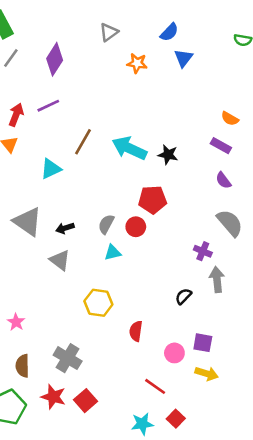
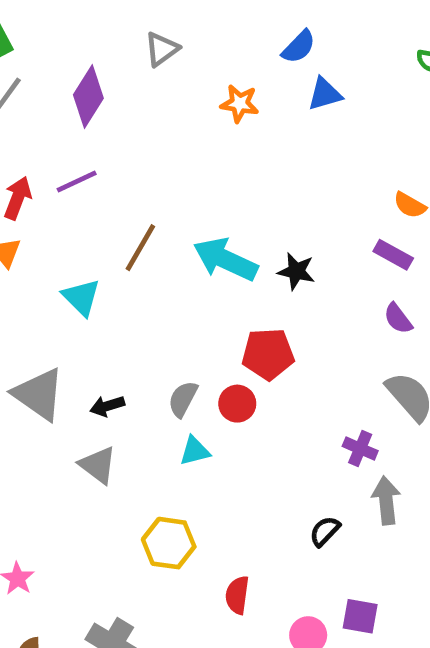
gray triangle: (109, 32) -> (162, 49), moved
blue triangle: (183, 58) -> (325, 94), turned 36
cyan triangle: (51, 169) -> (81, 297), turned -50

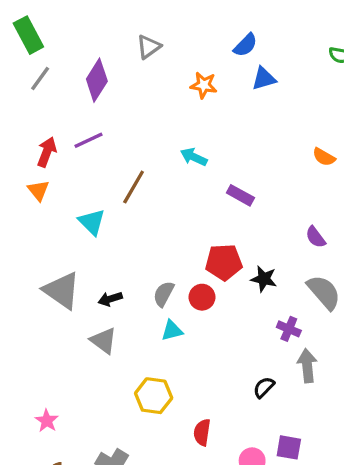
purple rectangle: (393, 255) -> (240, 195), moved
cyan arrow: (225, 259) -> (194, 157), moved, size x0.6
black star: (296, 271) -> (264, 279), moved

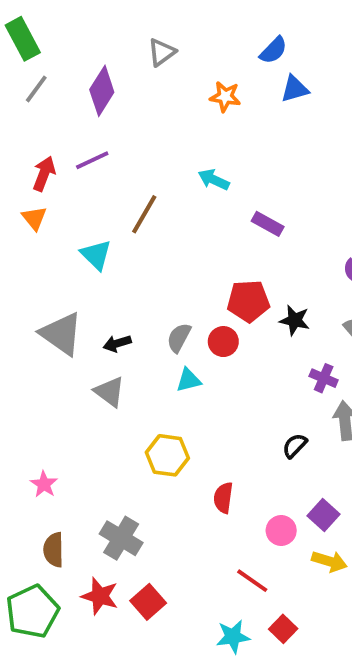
purple square: (289, 447) -> (324, 515), turned 32

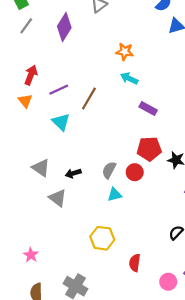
orange star: (225, 97) -> (125, 52), moved
purple line: (92, 160) -> (59, 90), moved
purple rectangle: (268, 224) -> (148, 109), moved
gray triangle: (61, 334) -> (41, 168), size x0.7
gray triangle: (110, 392) -> (58, 198), moved

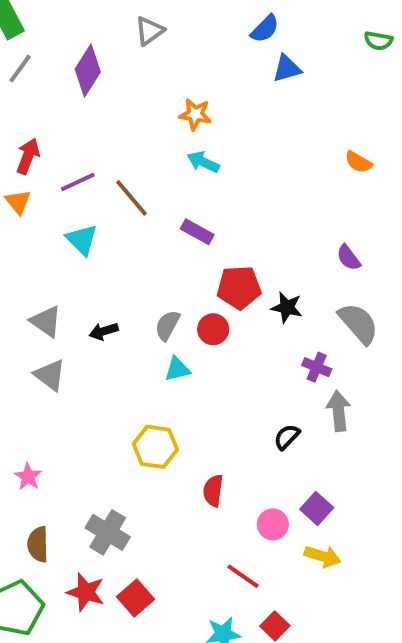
brown line: (89, 98) -> (132, 198), turned -70
purple rectangle: (148, 109) -> (197, 232), moved
gray triangle: (58, 198) -> (50, 375), moved

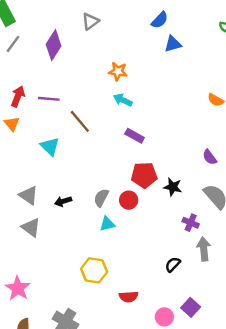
purple line: (78, 182) -> (49, 99), moved, turned 30
purple rectangle: (197, 232) -> (135, 136), moved
pink star: (28, 477) -> (18, 288), size x1.5
red semicircle: (213, 491) -> (129, 297), turned -102

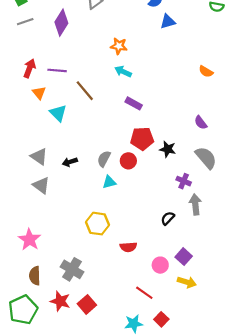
gray line: (13, 44) -> (25, 22), turned 35
orange triangle: (12, 124) -> (39, 93), moved

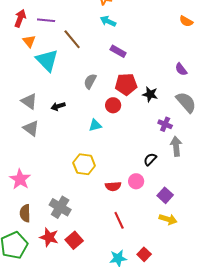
cyan triangle: (58, 113) -> (47, 60), size x1.4
gray semicircle: (104, 159) -> (90, 81), moved
pink circle: (160, 265) -> (136, 181), moved
red line: (144, 293) -> (119, 220), moved, turned 30

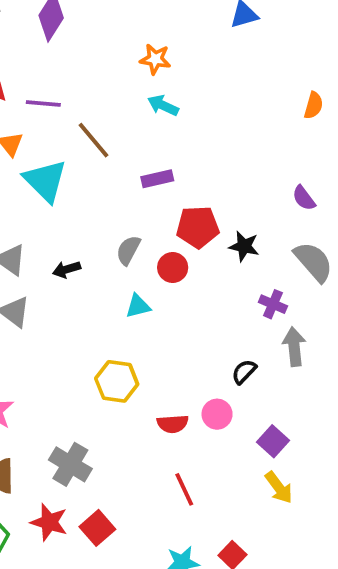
orange semicircle: (186, 21) -> (314, 105), turned -104
purple rectangle: (118, 51) -> (157, 179), moved, turned -42
gray semicircle: (90, 81) -> (128, 250), moved
yellow arrow: (168, 219) -> (279, 487), turned 36

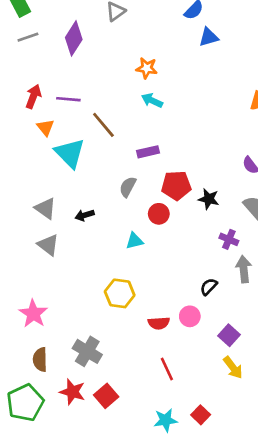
gray semicircle: (128, 250) -> (128, 187), moved

